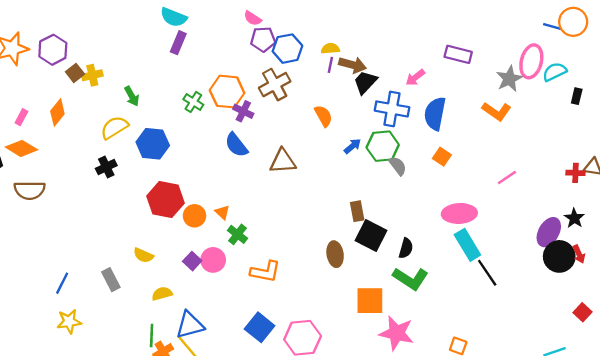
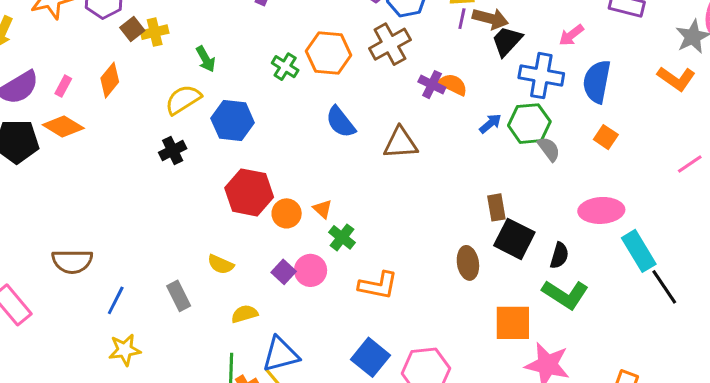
purple cross: (243, 111) -> (432, 85), moved
orange semicircle: (323, 116) -> (453, 85), turned -35
brown semicircle: (30, 190) -> (72, 261), moved
pink ellipse: (459, 213) -> (601, 210), moved

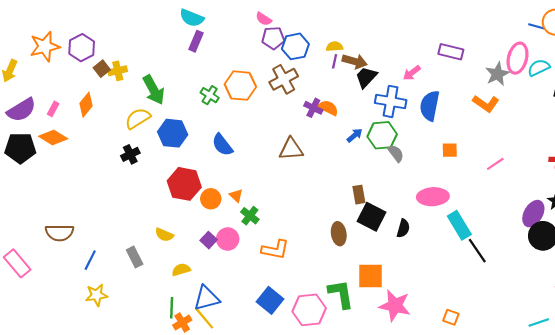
green arrow: (206, 59) -> (154, 90), size x1.6
blue semicircle: (341, 122) -> (222, 145), moved
orange square: (606, 137) -> (450, 150), moved, turned -35
green L-shape: (565, 294) -> (341, 294), moved, turned -132

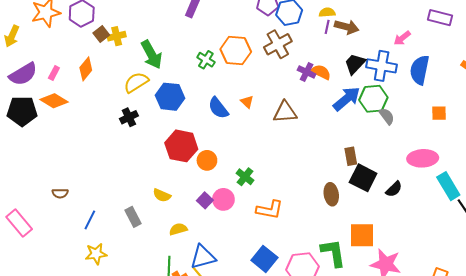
black trapezoid: (366, 77) -> (355, 64), moved
blue arrow: (355, 135) -> (347, 99), size x1.8
orange triangle: (236, 196) -> (247, 102), moved
black semicircle: (403, 228) -> (394, 189), turned 30
brown semicircle: (59, 233) -> (60, 193), size x0.6

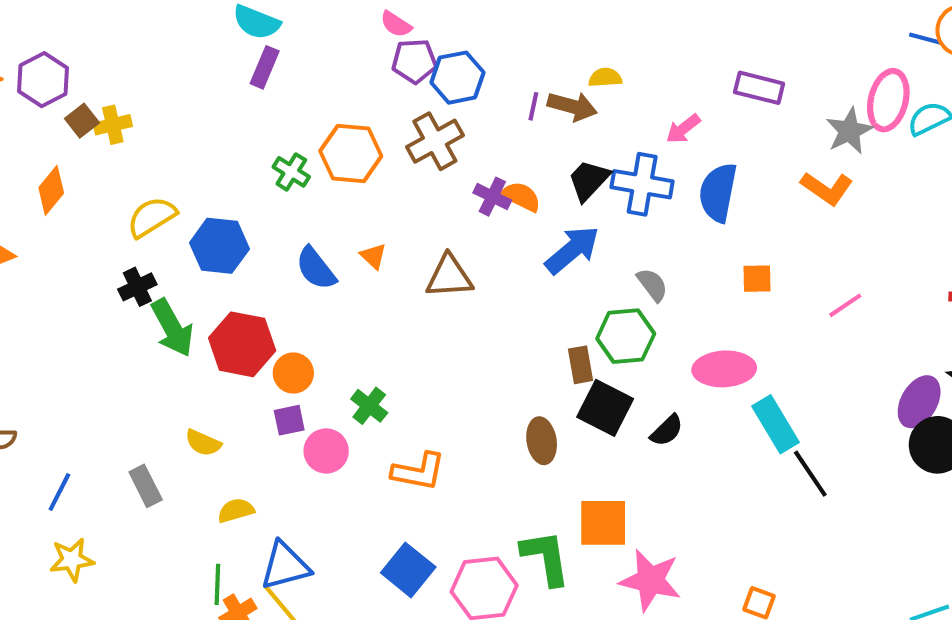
yellow semicircle: (327, 12) -> (605, 78), moved
green arrow: (152, 55) -> (172, 328), moved
green hexagon: (373, 99) -> (626, 336), moved
purple square: (205, 200) -> (289, 420), moved, turned 35

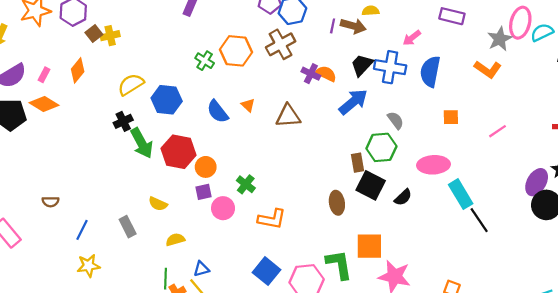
blue triangle: (285, 566) -> (201, 269), size x0.6

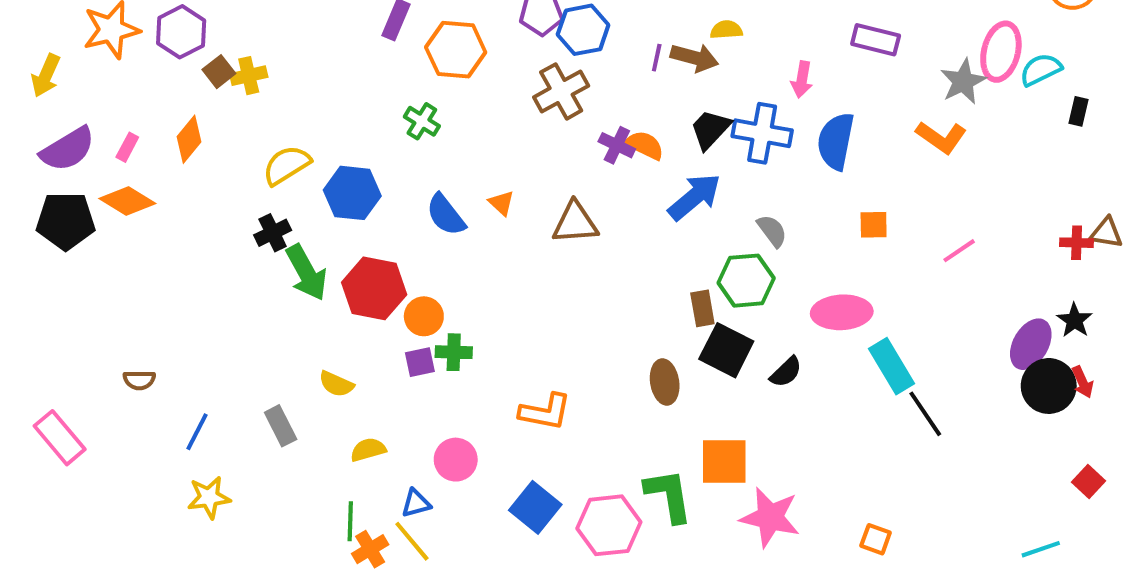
pink arrow: (412, 38) -> (802, 80), turned -42
orange hexagon: (236, 51) -> (456, 50), moved
green cross: (246, 184) -> (454, 352), moved, turned -36
pink circle: (223, 208) -> (456, 460), moved

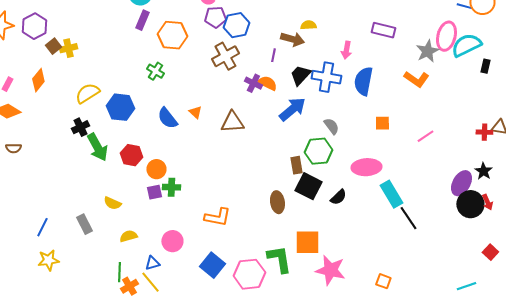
purple line: (657, 58) -> (273, 55), moved
cyan semicircle: (1041, 70) -> (466, 45), size x1.4
red hexagon: (374, 288) -> (131, 155), size x0.7
brown semicircle: (139, 380) -> (13, 148), moved

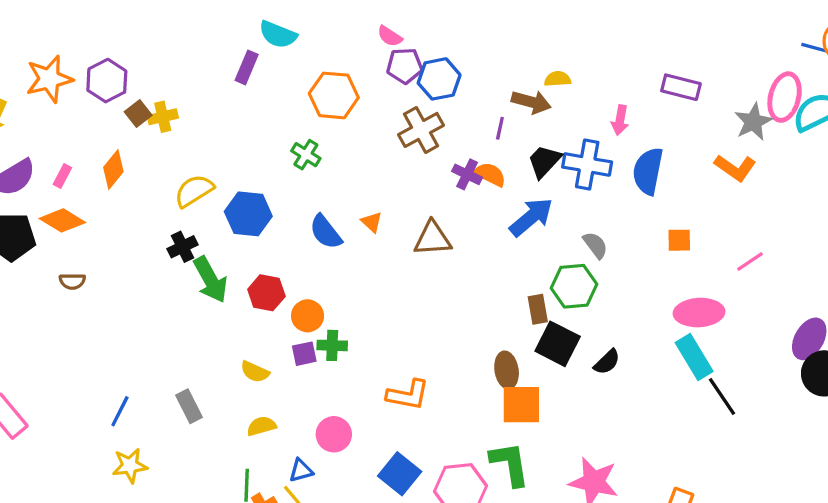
purple rectangle: (142, 20) -> (247, 67), moved
pink ellipse: (366, 167) -> (699, 313), moved
yellow semicircle: (112, 203) -> (255, 372), moved
orange square: (307, 242) -> (521, 405), moved

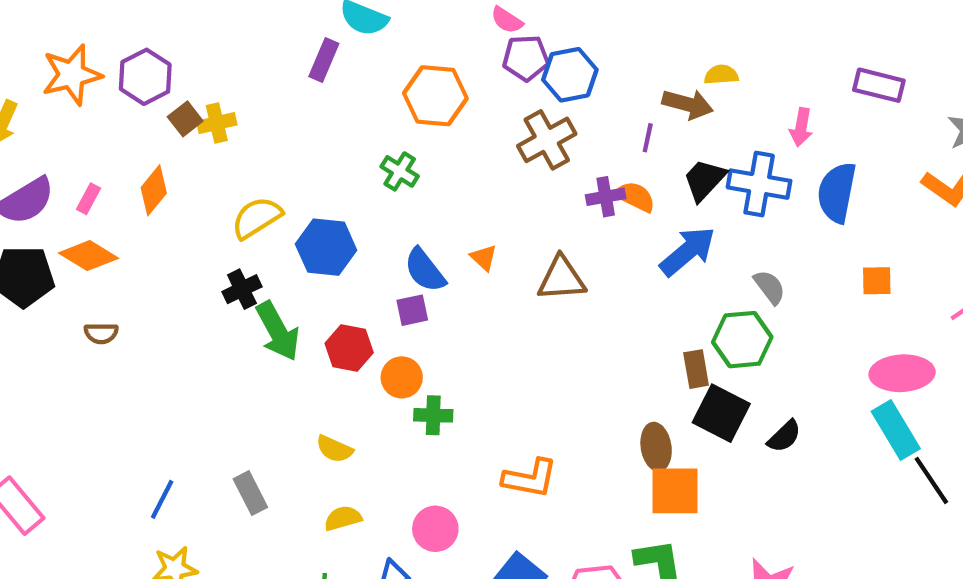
purple cross: (467, 174) -> (606, 197), turned -36
purple square: (304, 354) -> (412, 310), moved

